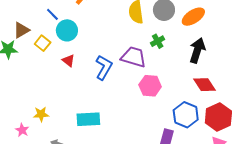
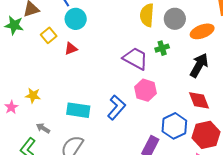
yellow square: (43, 43) -> (49, 35), moved
red triangle: (68, 61) -> (71, 49), turned 48
blue L-shape: (104, 67) -> (116, 107), moved

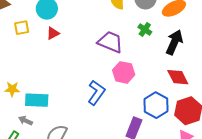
yellow square: (49, 35) -> (22, 28), turned 35
green cross: (162, 48) -> (145, 29), moved, turned -32
red triangle: (71, 49) -> (53, 33), moved
cyan rectangle: (78, 110) -> (37, 100), moved

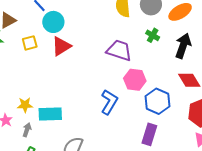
red triangle: (53, 33) -> (61, 46), size x1.5
blue hexagon: (156, 105) -> (157, 101), moved
gray arrow: (26, 121) -> (27, 130), moved, turned 88

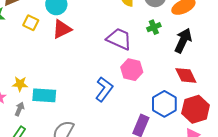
green cross: (153, 35) -> (154, 27), turned 32
yellow square: (30, 43) -> (31, 23), turned 35
blue hexagon: (157, 101) -> (164, 104), moved

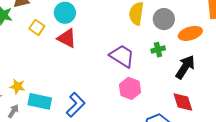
red triangle: (62, 29) -> (67, 38), turned 45
blue L-shape: (104, 89) -> (76, 105), moved

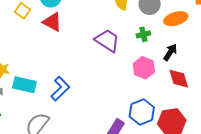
black arrow: (185, 67) -> (170, 52), size x0.7
pink hexagon: (130, 88) -> (144, 68), moved
red diamond: (183, 102) -> (179, 79), moved

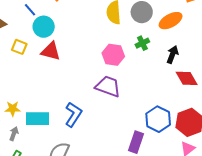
purple trapezoid: (107, 41) -> (108, 86), moved
pink hexagon: (144, 68) -> (113, 55), moved

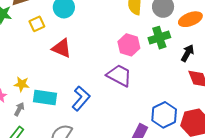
green cross: (142, 43) -> (159, 38), size x1.5
yellow square: (19, 47) -> (37, 24), turned 35
red triangle: (51, 51) -> (62, 48), moved

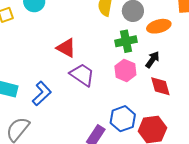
pink hexagon: (129, 45) -> (125, 70), moved
red triangle: (62, 48) -> (66, 48), moved

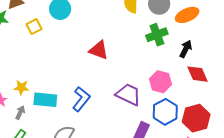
pink hexagon: (125, 70) -> (160, 82), moved
purple trapezoid: (82, 75) -> (128, 94), moved

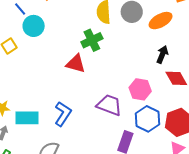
green cross: (157, 35) -> (92, 40), moved

